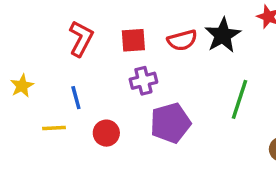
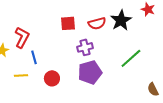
red L-shape: (81, 39) -> (22, 37), moved
purple cross: (143, 81) -> (85, 47), moved
green line: (240, 99) -> (131, 58), turned 30

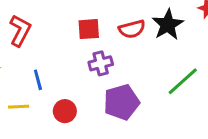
red L-shape: (22, 37) -> (20, 31), moved
purple cross: (85, 47) -> (101, 63), moved

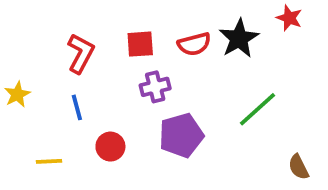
red L-shape: (20, 31) -> (81, 53), moved
yellow line: (19, 107) -> (49, 161), moved

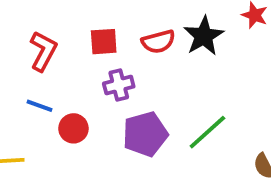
blue line: (77, 107) -> (40, 106), turned -55
green line: (258, 109) -> (207, 132), moved
red circle: (110, 147) -> (73, 128), moved

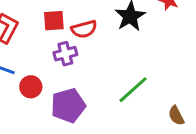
red semicircle: (158, 42) -> (84, 29), moved
purple pentagon: (145, 134) -> (68, 106), moved

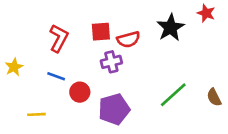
brown semicircle: (176, 116) -> (214, 97), moved

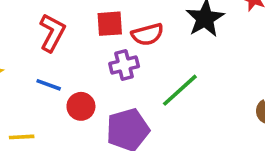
green line: (173, 95) -> (180, 90), moved

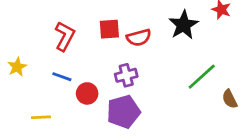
purple cross: (124, 65) -> (126, 75), moved
green line: (180, 90) -> (202, 77), moved

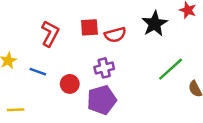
blue line: (62, 77) -> (38, 72), moved
yellow line: (41, 117) -> (16, 110), moved

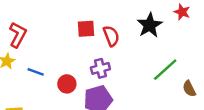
red L-shape: (50, 34) -> (18, 35), moved
red semicircle: (115, 35) -> (111, 36), turned -96

